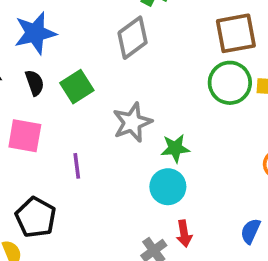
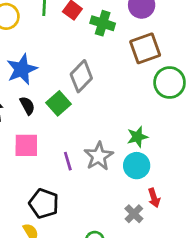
brown square: (236, 33) -> (145, 48), moved
gray diamond: (133, 38) -> (81, 76), moved
gray star: (132, 122) -> (99, 156), moved

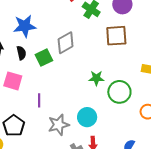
green circle: (170, 83) -> (119, 92), moved
green star: (137, 137) -> (96, 78), moved
gray star: (99, 156) -> (59, 125), moved

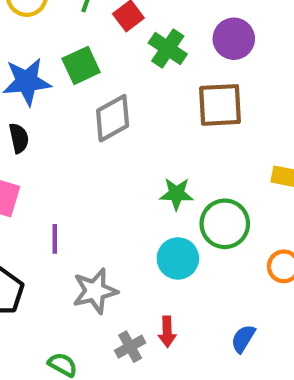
green square: (44, 58) -> (81, 65), moved
cyan circle: (87, 117) -> (178, 258), moved

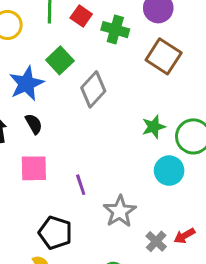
brown square: (220, 105) -> (164, 56), turned -36
red arrow: (167, 332) -> (184, 236), moved, turned 80

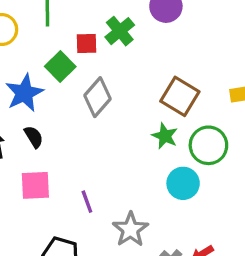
red square: (81, 16) -> (87, 43), moved, turned -35
green cross: (115, 30) -> (120, 31), turned 36
brown square: (164, 56) -> (180, 96), moved
green star: (154, 127) -> (165, 136), turned -30

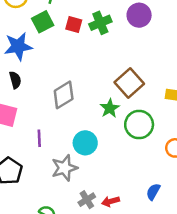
green square: (60, 67) -> (43, 22), moved
gray diamond: (97, 97) -> (64, 95), moved
cyan circle: (183, 183) -> (85, 143), moved

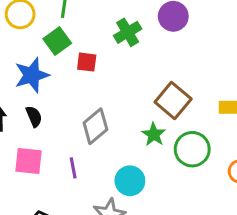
red square: (74, 24) -> (87, 62), moved
purple line: (39, 138) -> (73, 168), moved

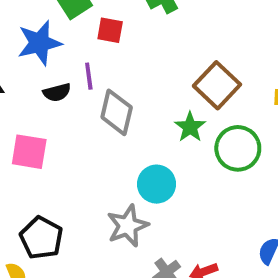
black semicircle: (34, 116) -> (57, 92), moved, turned 95
gray diamond: (95, 126) -> (117, 112), turned -40
purple line: (73, 168) -> (89, 76), moved

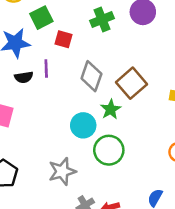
gray diamond: (117, 112) -> (91, 76), moved
green circle: (238, 148) -> (109, 150), moved
cyan circle: (157, 184) -> (83, 125), moved

